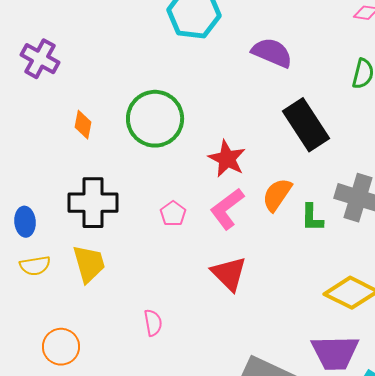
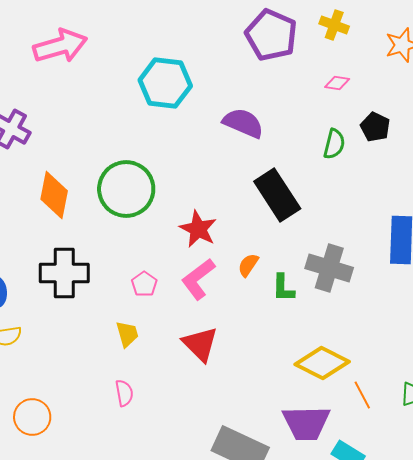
orange diamond: (83, 125) -> (54, 195), size x1.6
orange semicircle: (277, 195) -> (248, 265), size x0.7
yellow trapezoid: (89, 264) -> (127, 334), moved, size x0.7

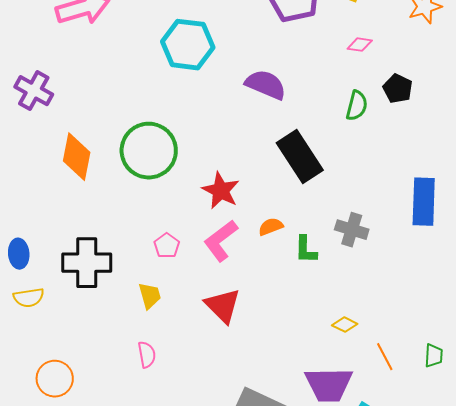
orange semicircle: (248, 265) -> (271, 227), turned 35
gray cross: (329, 268) -> (352, 230), size x0.7
black cross: (64, 273) -> (87, 263), moved
yellow diamond: (322, 363) -> (345, 325), size x0.5

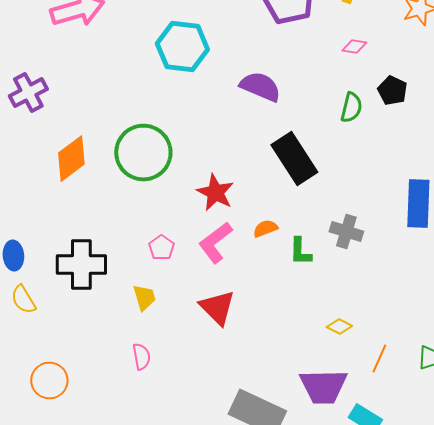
purple cross: (34, 91) -> (28, 93), turned 33
orange diamond: (77, 157) -> (71, 159), turned 42
yellow semicircle: (29, 298) -> (23, 300), turned 68
orange line: (385, 357) -> (379, 359), turned 52

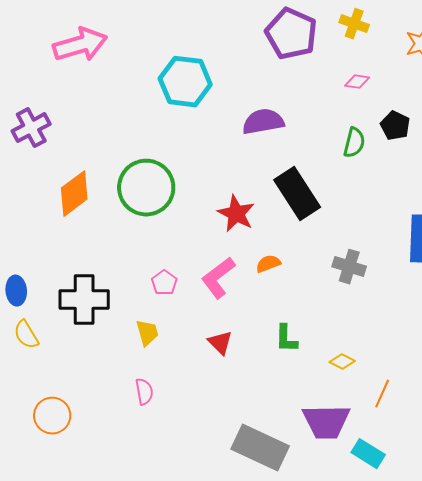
purple semicircle: (260, 87) -> (263, 122), turned -33
red star: (215, 193) -> (236, 214), moved
green L-shape: (300, 252) -> (286, 339), moved
red triangle: (217, 308) -> (220, 343), size x0.7

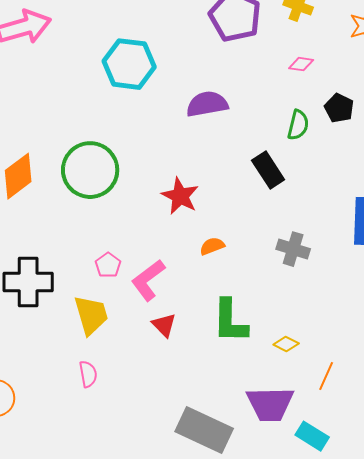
black rectangle: (297, 194) -> (268, 170), moved, size x0.7
pink L-shape: (218, 278) -> (148, 280), moved
yellow trapezoid: (147, 333) -> (91, 315), size x1.5
green L-shape: (286, 339) -> (230, 321), size x1.6

